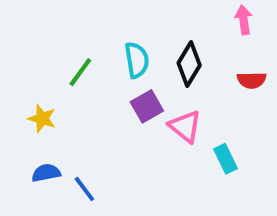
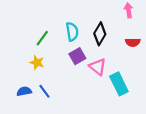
yellow star: (42, 118) -> (37, 63), moved
cyan rectangle: (225, 159) -> (119, 84), size x1.5
blue line: (84, 189) -> (44, 91), moved

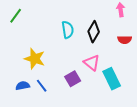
green line: (42, 38) -> (16, 16), moved
purple square: (77, 56) -> (73, 79), moved
yellow star: (37, 63) -> (35, 59), size x1.5

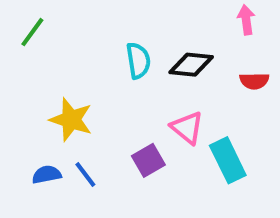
black diamond: (94, 32) -> (191, 65), turned 65

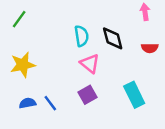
black diamond: (191, 65) -> (113, 38), turned 70
yellow star: (71, 120) -> (23, 65), moved, turned -30
pink triangle: (187, 128) -> (90, 64), moved

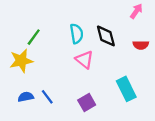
pink arrow: (145, 12) -> (136, 11), turned 42
green line: (19, 19) -> (34, 37), moved
purple square: (87, 95) -> (87, 102), moved

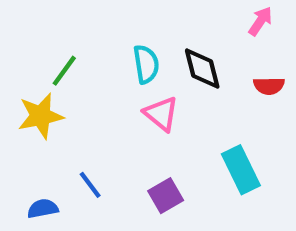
blue semicircle: (26, 97) -> (43, 209), moved

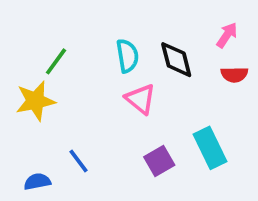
pink arrow: (260, 21) -> (227, 35), moved
purple square: (166, 196) -> (159, 161), moved

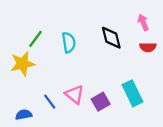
pink arrow: (227, 35) -> (143, 22), turned -56
cyan semicircle: (127, 56) -> (69, 42), moved
pink triangle: (141, 99) -> (75, 95), moved

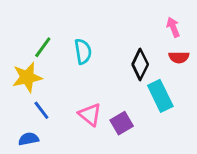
black diamond: (111, 38) -> (140, 64), moved, turned 40
cyan rectangle: (133, 93) -> (160, 96), moved
blue line: (50, 102) -> (41, 110), moved

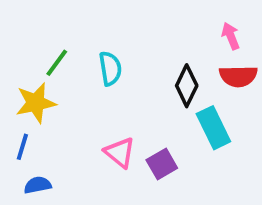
red semicircle: (179, 57) -> (238, 76), size x1.4
blue line: (41, 110) -> (22, 147), moved, turned 54

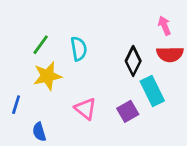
yellow star: (36, 103) -> (47, 76), moved
purple square: (162, 164) -> (128, 111), moved
blue semicircle: (38, 185) -> (39, 132), moved, turned -96

